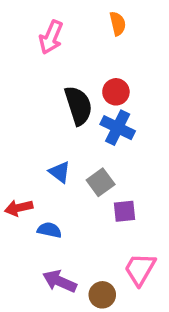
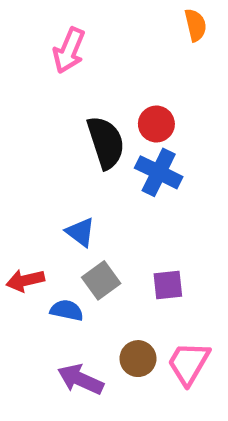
orange semicircle: (118, 24) -> (195, 25), moved
gray square: (101, 182) -> (101, 280), moved
brown circle: (102, 295) -> (138, 359), moved

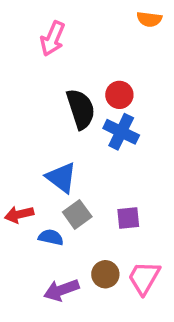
orange semicircle: (195, 25) -> (149, 19), turned 110
blue triangle: (80, 232) -> (61, 178), size x1.4
purple arrow: (80, 379) -> (61, 290), turned -44

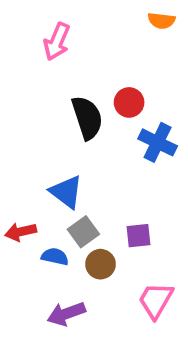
blue cross: (121, 132) -> (158, 142), moved
brown circle: (105, 274) -> (101, 264), moved

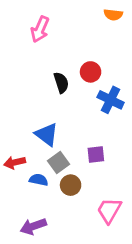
black semicircle: (87, 118) -> (61, 83), size x0.7
purple square: (139, 236) -> (96, 154), moved
purple arrow: (66, 314) -> (33, 226), moved

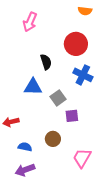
red circle: (91, 72) -> (76, 44), moved, size x1.5
blue triangle: (47, 135) -> (33, 87), moved, turned -36
gray square: (59, 162) -> (58, 98), moved
blue semicircle: (39, 180) -> (25, 147), moved

